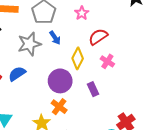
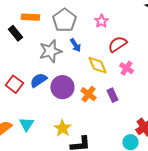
yellow diamond: (78, 58) -> (97, 65), turned -50
purple circle: (60, 81) -> (62, 87), moved
orange cross: (59, 107) -> (88, 94), moved

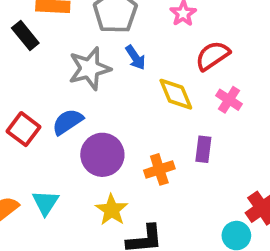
purple circle: (62, 87) -> (102, 155), moved
orange cross: (88, 94) -> (159, 169), moved, turned 35
purple rectangle: (112, 95) -> (203, 149), turned 32

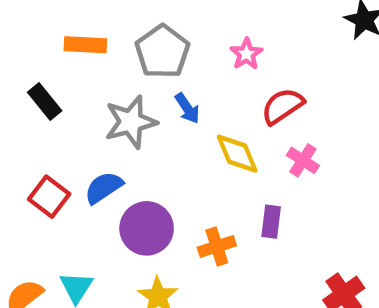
black rectangle: (25, 35) -> (45, 101), moved

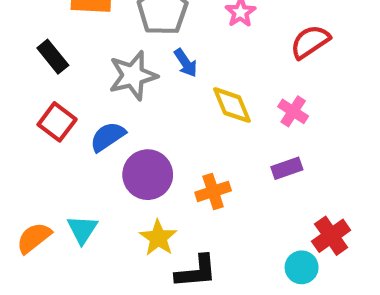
red semicircle: (283, 106) -> (310, 42), moved
red square: (49, 197) -> (57, 122), moved
purple rectangle: (271, 222) -> (287, 168), moved, turned 64

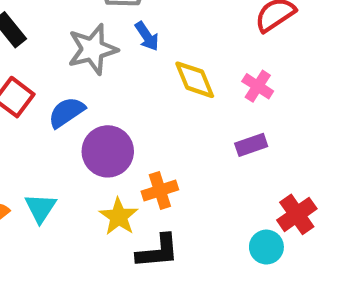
orange cross: (213, 191) -> (160, 191), moved

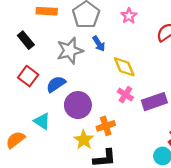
pink cross: (258, 86) -> (125, 95), moved
purple rectangle: (251, 145) -> (154, 102), size x1.5
cyan triangle: (40, 208) -> (42, 121), moved, turned -30

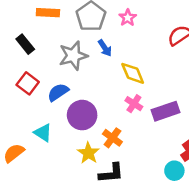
pink star: (129, 16) -> (128, 18), moved
orange cross: (106, 126) -> (112, 138), turned -36

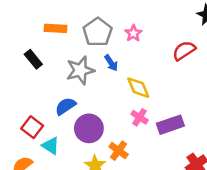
red square: (28, 83) -> (32, 127), moved

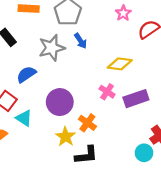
pink star: (133, 33) -> (123, 13), moved
yellow diamond: (138, 88) -> (120, 64), moved, turned -60
blue semicircle: (65, 106) -> (26, 74), moved

